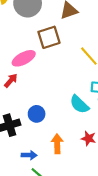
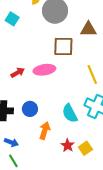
pink ellipse: (24, 58) -> (44, 70), moved
orange arrow: (57, 144) -> (45, 131), moved

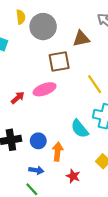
blue circle: (30, 109) -> (38, 141), moved
blue arrow: (11, 142) -> (36, 170), moved
red star: (68, 145) -> (73, 176), moved

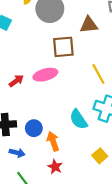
orange arrow: (58, 152) -> (53, 141), turned -30
blue arrow: (36, 170) -> (17, 153), moved
red star: (73, 176) -> (55, 167), moved

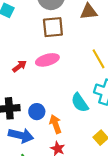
brown square: (63, 47) -> (53, 27), moved
blue arrow: (17, 153) -> (21, 135), size x1.6

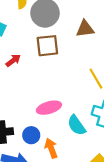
pink ellipse: (47, 60) -> (49, 108), moved
red arrow: (19, 66) -> (13, 60), moved

